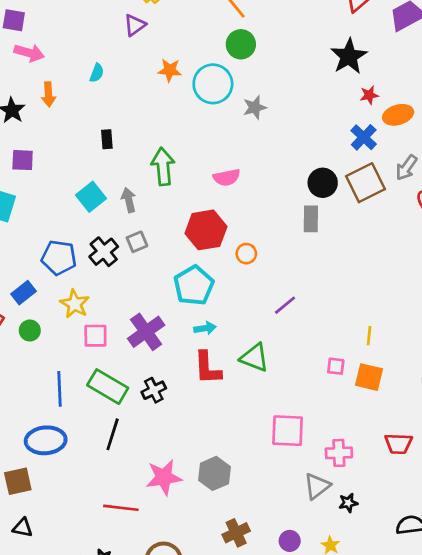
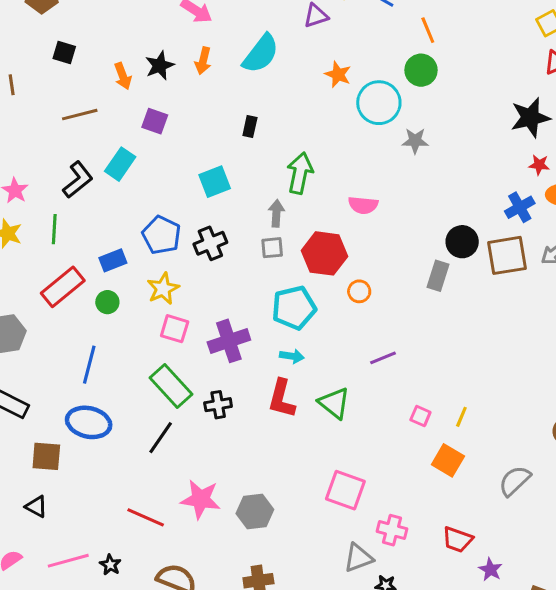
cyan semicircle: (97, 73) -> (261, 54), size x2.0
gray arrow: (129, 200) -> (276, 213), moved
gray square: (137, 242) -> (272, 248), moved
pink square: (336, 366) -> (420, 416), moved
blue line: (60, 389) -> (89, 365), moved

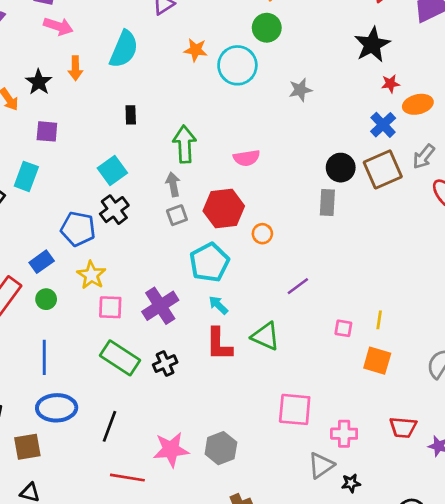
gray star: (415, 141) -> (300, 90), moved
black cross: (210, 243) -> (114, 210), moved
cyan arrow: (292, 356) -> (218, 305), turned -130
black line: (161, 438) -> (110, 426), moved

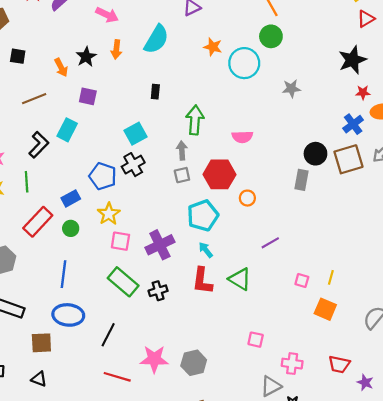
pink square: (295, 409) -> (256, 340), size x0.6

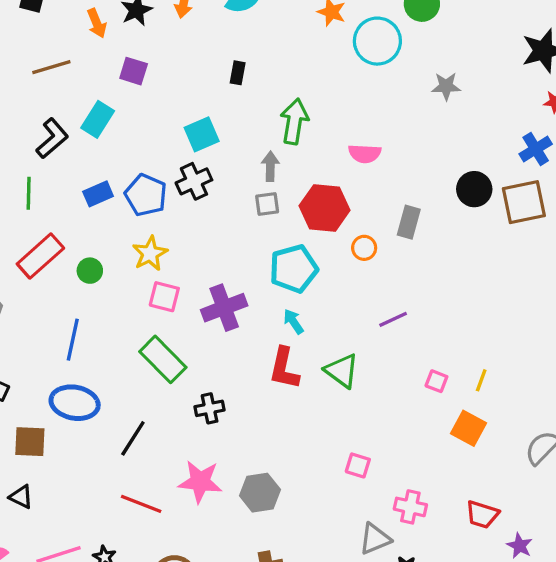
gray rectangle: (302, 180) -> (409, 222), moved
blue rectangle: (71, 198) -> (98, 194), moved
black cross: (158, 291) -> (210, 408), moved

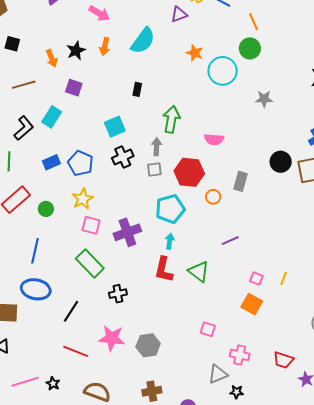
black cross: (194, 181) -> (123, 157), moved
cyan arrow: (293, 322) -> (170, 241), turned 42
orange square: (468, 428) -> (252, 304), moved

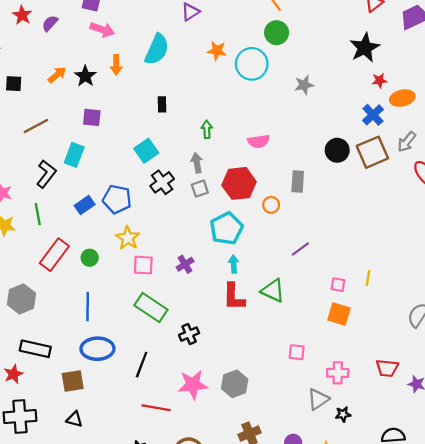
orange arrow: (52, 58) -> (57, 75), moved, turned -96
green arrow: (171, 119) -> (207, 129), size x0.6
purple cross: (127, 232) -> (185, 264), size x0.6

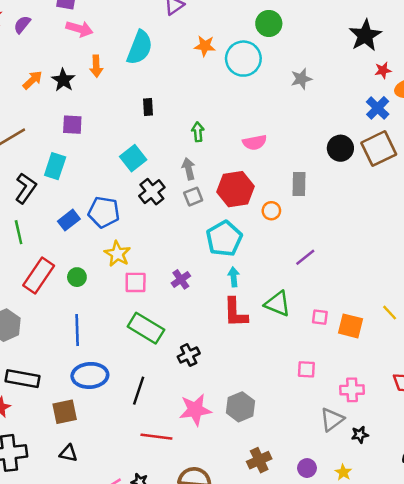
yellow line: (368, 278) -> (390, 313), moved, turned -49
pink square: (338, 285) -> (320, 317), moved

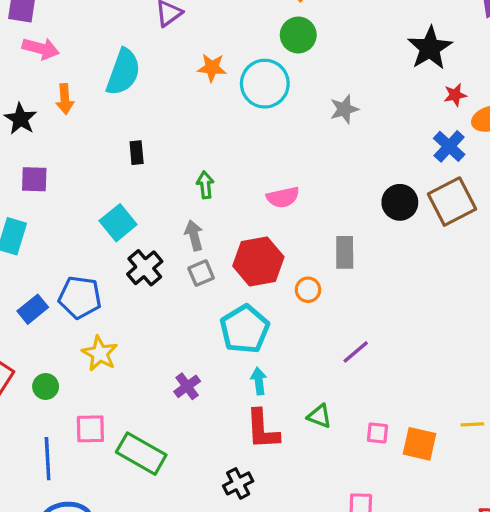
pink square: (136, 282) -> (90, 429), moved
green triangle: (278, 304) -> (319, 416), size x0.7
yellow line: (390, 313) -> (472, 424), turned -49
black cross: (189, 355) -> (238, 483), moved

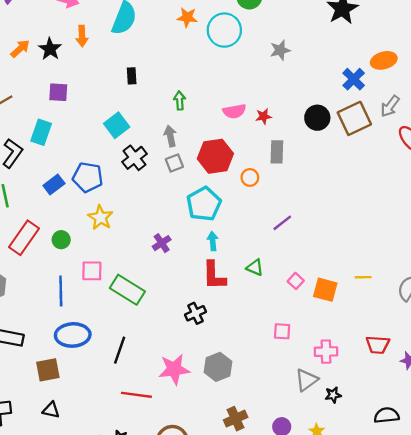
red star: (455, 95) -> (264, 116), moved
pink square: (377, 433) -> (296, 281), turned 35

